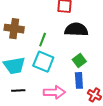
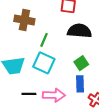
brown cross: (14, 29) -> (24, 20), moved
black line: (18, 90) -> (29, 94), moved

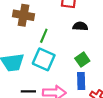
black semicircle: (79, 31) -> (80, 26), size x0.6

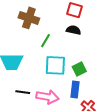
black semicircle: (80, 26) -> (74, 30), moved
cyan square: (44, 59) -> (55, 65), moved, turned -30

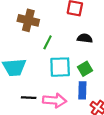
black semicircle: (74, 30) -> (85, 38), moved

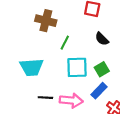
black semicircle: (85, 38) -> (102, 39), turned -144
blue rectangle: (82, 90) -> (99, 91), turned 42

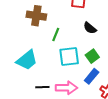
cyan trapezoid: (31, 67) -> (27, 60), turned -30

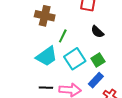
cyan square: (69, 56) -> (75, 59), turned -30
cyan trapezoid: (27, 60) -> (47, 56), moved

